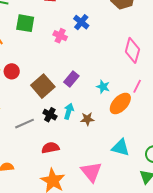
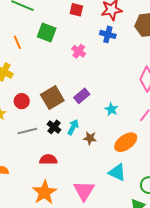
blue cross: (81, 22) -> (108, 34), moved, turned -35
red circle: (12, 71) -> (22, 101), moved
orange ellipse: (120, 103) -> (126, 142), moved

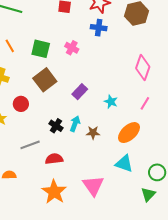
green square: (47, 33) -> (41, 49), moved
brown square: (52, 98) -> (45, 80), moved
gray line: (27, 131) -> (30, 145), moved

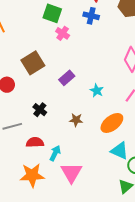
green square: (41, 49) -> (52, 13), moved
cyan arrow: (75, 124) -> (55, 153), moved
cyan triangle: (124, 164) -> (120, 151), moved
orange star: (54, 192) -> (32, 175), turned 30

